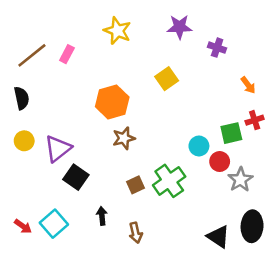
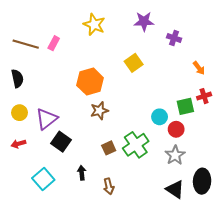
brown line: (32, 55) -> (26, 44), turned 55
gray star: (240, 180) -> (175, 155), moved
red arrow: (23, 226) -> (18, 144), moved, turned 128

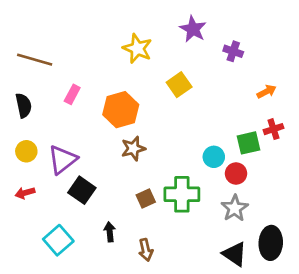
purple star: (144, 21) -> (193, 29), turned 30
yellow star: (94, 25) -> (137, 49), moved
pink rectangle: (54, 43) -> (72, 94), moved
orange arrow: (199, 68) -> (267, 92), turned -80
green cross: (136, 145) -> (182, 194), turned 35

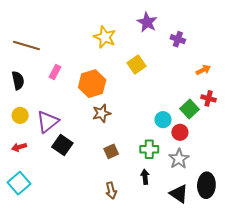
red cross: (274, 129) -> (209, 98), turned 32
green square: (249, 143) -> (189, 109), turned -30
green cross: (182, 194) -> (149, 149), moved, size x0.7
black arrow: (110, 232) -> (145, 177), moved
cyan square: (58, 240) -> (19, 183), moved

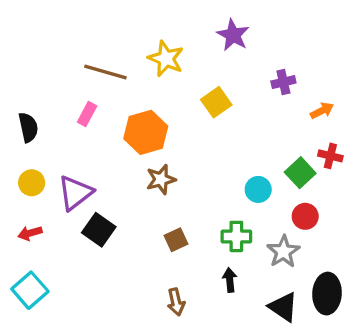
purple cross: (178, 39) -> (283, 82), moved, turned -32
brown line: (26, 46) -> (105, 72), moved
red circle: (180, 132) -> (305, 216), moved

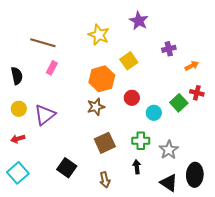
brown line: (105, 72) -> (43, 43), moved
orange hexagon: (146, 132) -> (102, 79), moved
red circle: (305, 216) -> (132, 98), moved
black square: (99, 230) -> (67, 168), moved
brown square: (176, 240) -> (105, 143), size x1.5

